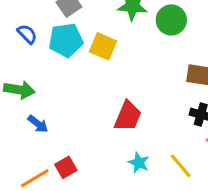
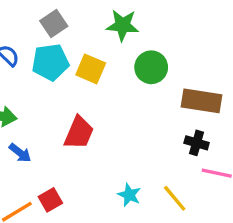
green circle: (171, 20) -> (151, 67), moved
red trapezoid: (128, 116) -> (79, 133), moved

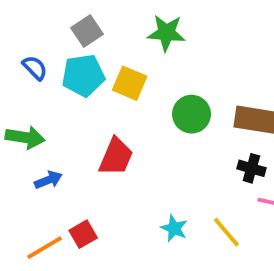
green circle: (151, 67) -> (192, 114), moved
blue arrow: (20, 153) -> (48, 180), turned -60

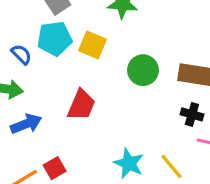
blue semicircle: (35, 68) -> (21, 54), moved
blue arrow: (48, 180) -> (26, 124), size x1.4
cyan star: (174, 228) -> (129, 163), size x1.4

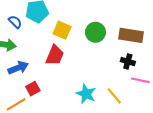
yellow square: (92, 45) -> (62, 30), moved
red square: (55, 168) -> (33, 89), moved

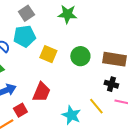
red trapezoid: (55, 55) -> (41, 92), moved
yellow line: (114, 96) -> (96, 106), moved

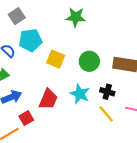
gray square: (26, 13) -> (17, 16), moved
black cross: (111, 84) -> (107, 92), moved
cyan star: (71, 115) -> (80, 94), moved

